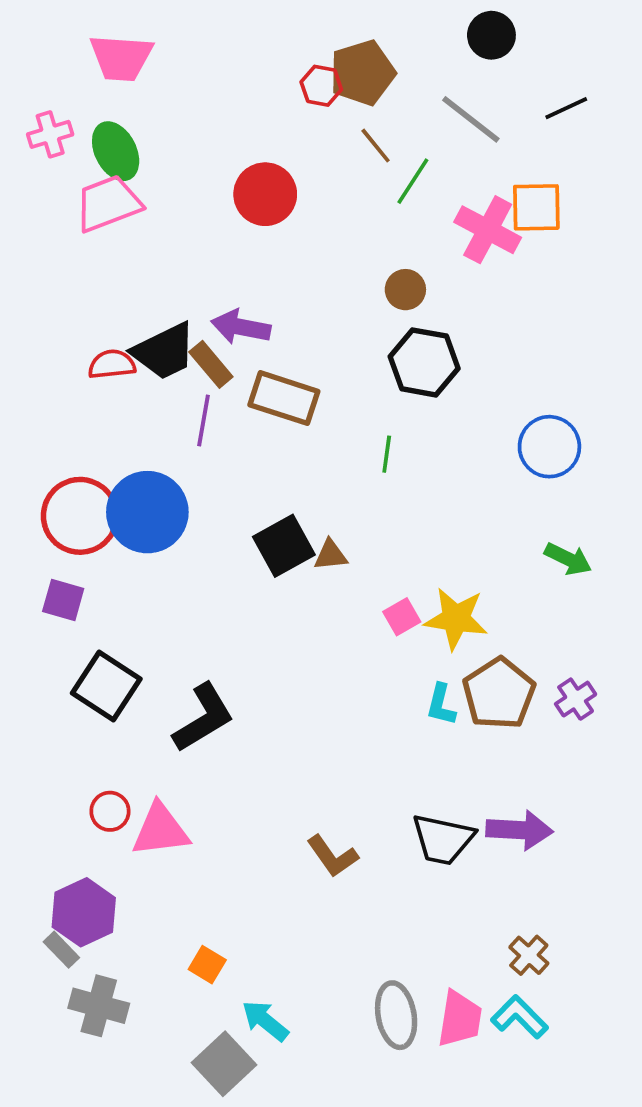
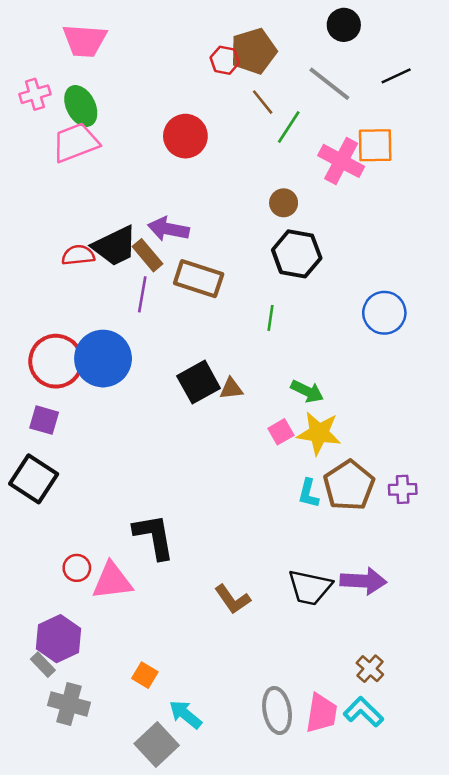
green arrow: (568, 559) -> (307, 391), moved
black square: (106, 686) -> (34, 479), moved
purple cross: (576, 699) -> (403, 489), turned 32
black L-shape: (203, 718) -> (154, 536), moved, turned -69

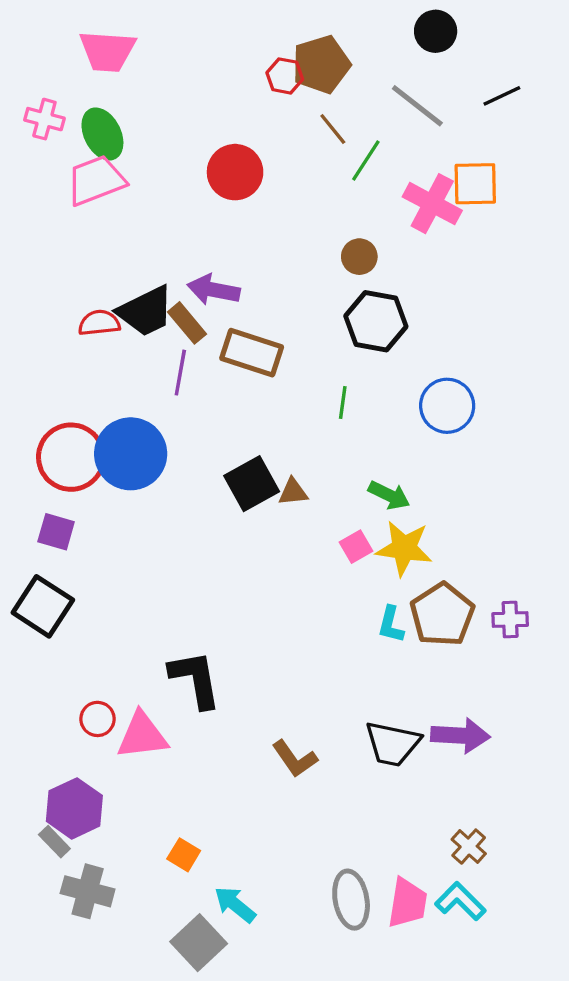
pink cross: (35, 94) -> (44, 119), turned 32
blue circle: (384, 313) -> (447, 406), moved

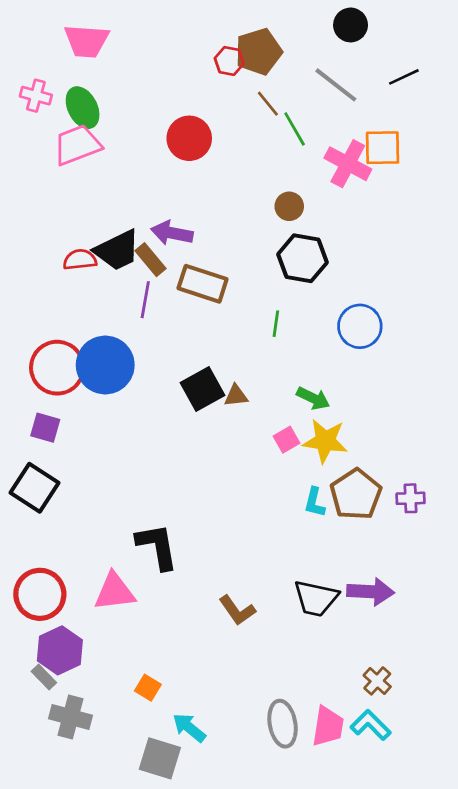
green line: (366, 161) -> (295, 129), turned -63
red circle: (97, 719) -> (40, 594), moved, size x1.8
gray square: (199, 943) -> (160, 758), turned -30

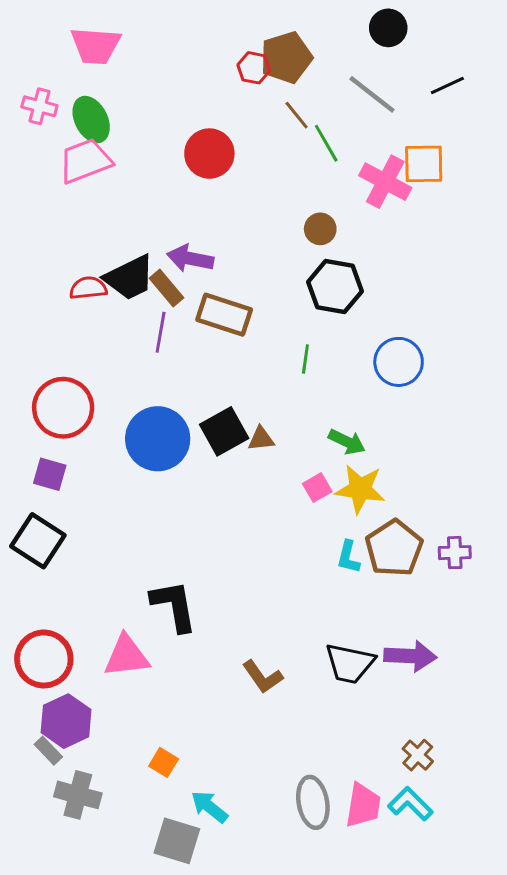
blue circle: (105, 365) -> (158, 439), moved

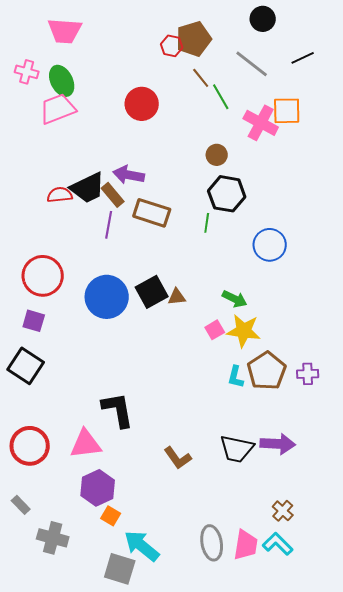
green line: (305, 359) -> (207, 223), moved
purple hexagon: (66, 721) -> (98, 488), moved
gray rectangle: (48, 751) -> (21, 505), moved
cyan arrow: (209, 807) -> (142, 546), size x1.4

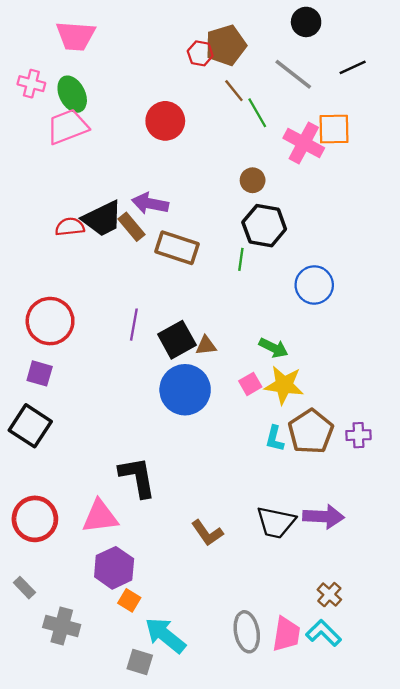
purple line: (109, 225) -> (134, 325), moved
blue circle: (107, 297) -> (185, 390), moved
gray square: (120, 569) -> (140, 662), size x0.7

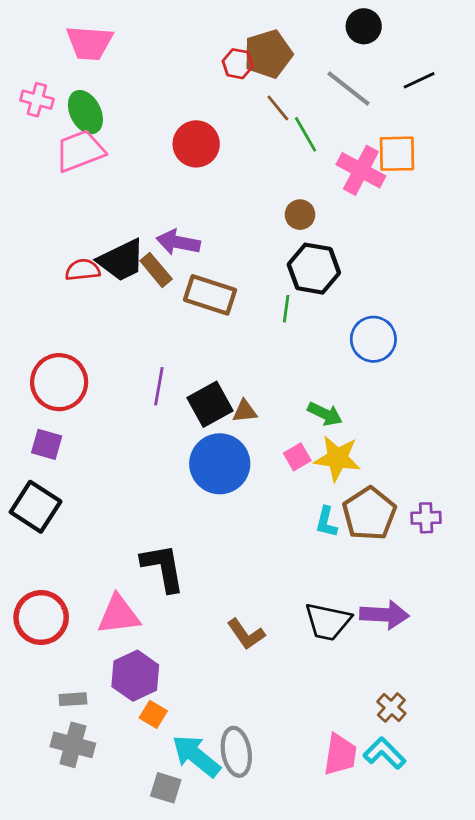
gray rectangle: (24, 588) -> (73, 699), moved, turned -50
gray ellipse: (247, 632) -> (236, 752), moved

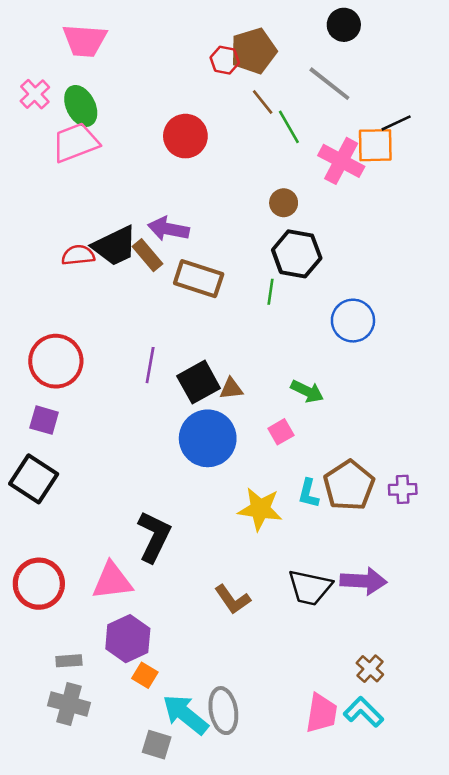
black line: (419, 80) -> (396, 123), moved
pink cross: (37, 100) -> (35, 94), turned 32
yellow star: (337, 458) -> (260, 509), moved
black L-shape: (163, 568) -> (154, 537), turned 36

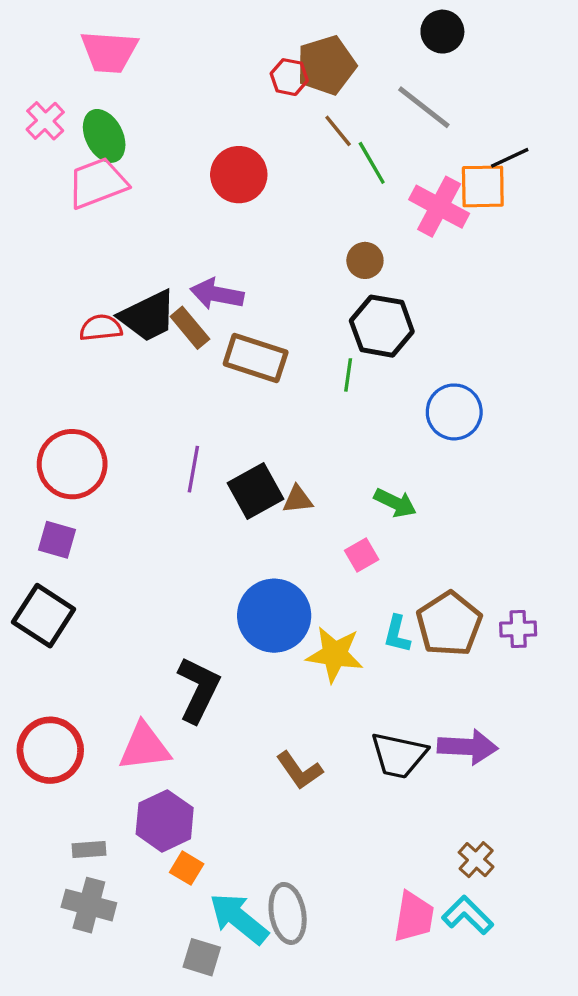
blue circle: (208, 438) -> (274, 616), moved

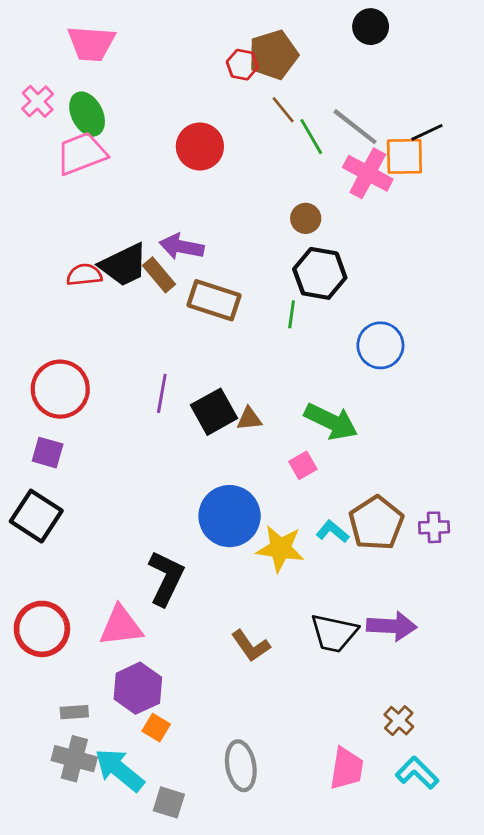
gray line: (424, 107) -> (355, 127), moved
green arrow: (395, 503) -> (331, 422), size x1.5
cyan L-shape: (397, 634) -> (332, 532), turned 116
cyan L-shape: (468, 915) -> (417, 773), moved
cyan arrow: (239, 919) -> (119, 770), moved

